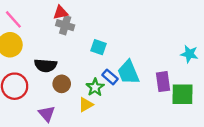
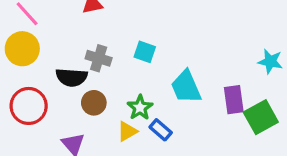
gray cross: (65, 25) -> (99, 58), moved
blue rectangle: (110, 77) -> (161, 130), moved
green square: (182, 94) -> (261, 117), turned -30

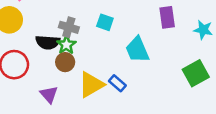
purple rectangle: (234, 100) -> (167, 17), moved
green star: (140, 108) -> (66, 45), moved
yellow triangle: (127, 131) -> (91, 85), size x1.6

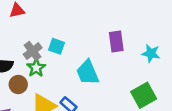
gray cross: (69, 27) -> (33, 51), moved, turned 36
green star: (66, 45) -> (36, 68), moved

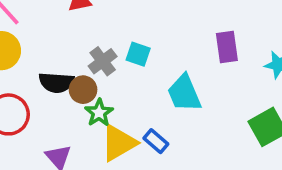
green star: (36, 68) -> (99, 113), moved
brown circle: (18, 84) -> (83, 90), moved

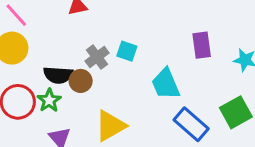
green star: (99, 113) -> (49, 100), moved
blue rectangle: (156, 141) -> (191, 124), moved, size x1.6

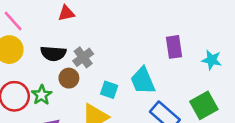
cyan square: (127, 51) -> (109, 90), moved
black semicircle: (58, 75) -> (53, 53), moved

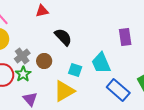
black semicircle: (53, 53) -> (63, 37), moved, turned -138
gray cross: (83, 57) -> (22, 56), moved

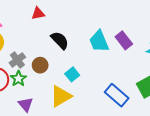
purple rectangle: (125, 37) -> (124, 40), turned -30
cyan trapezoid: (101, 63) -> (99, 41), moved
cyan square: (75, 70) -> (72, 74), turned 32

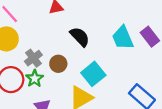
cyan square: (72, 74) -> (93, 74), size x1.5

